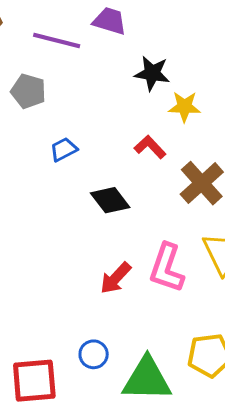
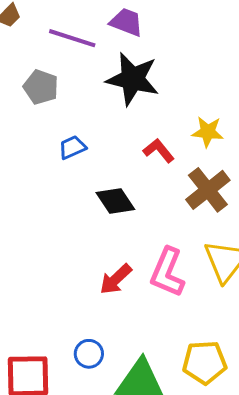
black star: (152, 73) -> (133, 79), moved, size x1.5
yellow star: (184, 107) -> (208, 132), moved

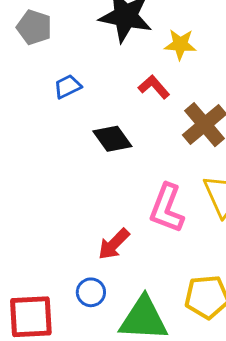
yellow star: (208, 132) -> (180, 44), moved
red arrow: (116, 279) -> (114, 244), moved

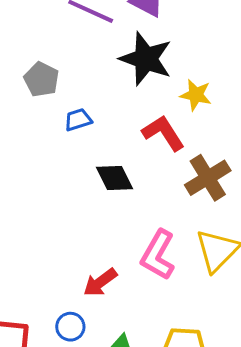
gray pentagon: (34, 27) -> (41, 79), moved
red L-shape: (154, 87) -> (163, 133), size x1.4

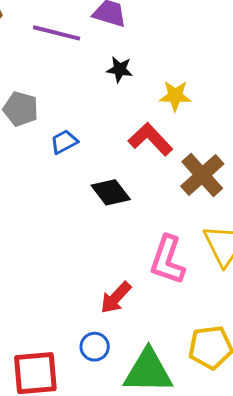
black star: (146, 59) -> (120, 69), size x0.5

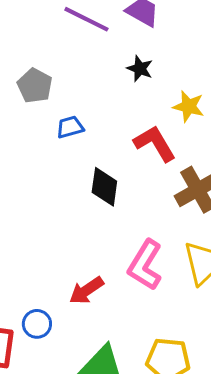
black diamond: (111, 192) -> (104, 187), turned 33
blue circle: (95, 347) -> (37, 324), moved

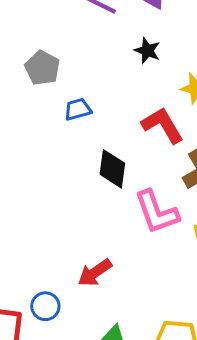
pink L-shape: (145, 265) -> (157, 212), moved, turned -51

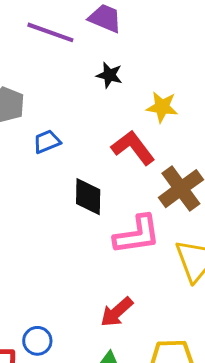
pink L-shape: (157, 212) -> (137, 235), turned -72
red arrow: (95, 273) -> (117, 312), moved

